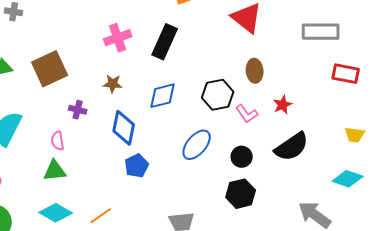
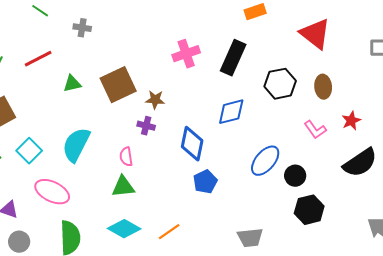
brown star: (113, 84) -> (155, 100), moved
black hexagon: (218, 95) -> (280, 84), moved
black circle: (242, 157) -> (295, 176), moved

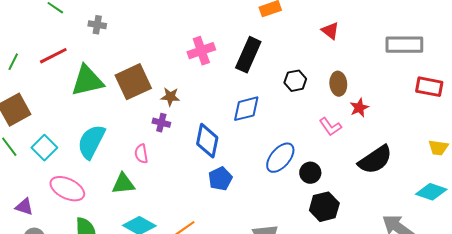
red triangle: (315, 34) -> (330, 31), size x0.6
green triangle: (72, 84) -> (87, 81), size x1.8
black hexagon: (280, 84) -> (295, 81), size x0.7
red star: (351, 121) -> (359, 108), moved
green triangle: (123, 187) -> (123, 184), moved

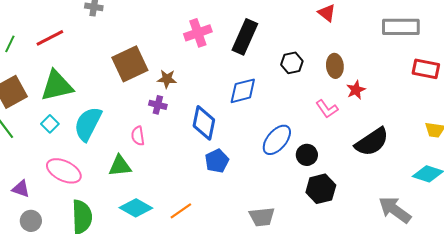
green triangle: (87, 81) -> (57, 86), moved
cyan square: (44, 148) -> (50, 124), moved, size x0.7

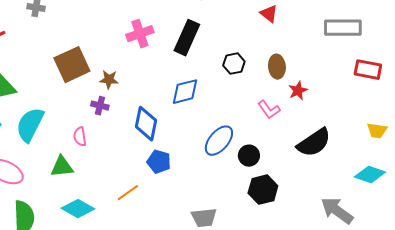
blue pentagon: (217, 161) -> (159, 162), turned -30
orange line: (181, 211) -> (128, 193), moved

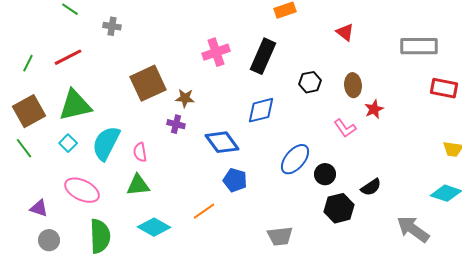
blue diamond: (146, 124) -> (222, 142), turned -48
pink semicircle: (80, 137) -> (140, 152), moved
black semicircle: (314, 143) -> (371, 187), moved, size x0.6

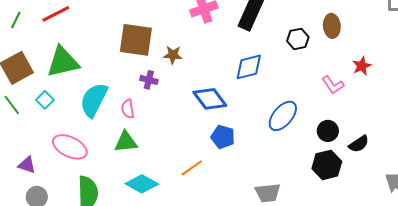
brown square: (148, 83) -> (136, 40), turned 33
brown ellipse: (353, 85) -> (332, 26), moved
purple cross: (176, 124) -> (149, 80), moved
cyan square: (68, 143) -> (45, 100), moved
black circle: (325, 174) -> (328, 131), moved

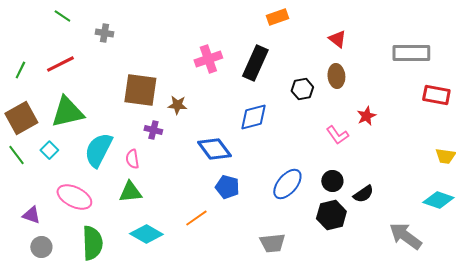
blue ellipse: (283, 116) -> (287, 184), moved

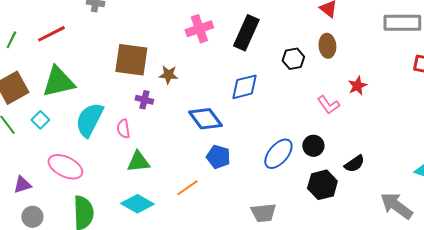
black circle: (332, 181) -> (313, 146), moved
green triangle: (130, 192) -> (138, 162), moved
purple triangle: (31, 215) -> (22, 185), turned -36

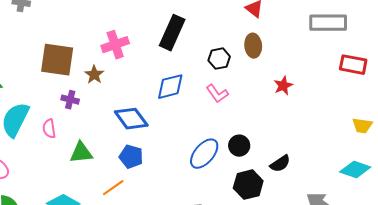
pink cross: (199, 29) -> (115, 45), moved
brown star: (168, 75) -> (94, 75), turned 30
pink L-shape: (328, 105) -> (217, 94), moved
blue pentagon: (218, 157) -> (131, 157), moved
green triangle: (138, 162) -> (81, 153), moved

